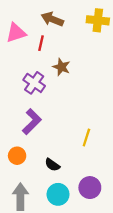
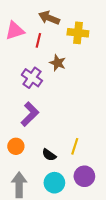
yellow cross: (98, 20) -> (78, 33), moved
yellow line: (86, 137) -> (75, 146), moved

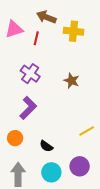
brown star: (58, 63) -> (72, 81), moved
yellow line: (75, 146) -> (87, 131), moved, turned 42

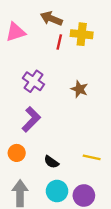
red line: (36, 38) -> (59, 42), moved
yellow line: (87, 131) -> (92, 157), moved, turned 42
purple circle: (80, 166) -> (84, 196), moved

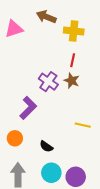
red line: (59, 42) -> (73, 60), moved
purple cross: (33, 81) -> (48, 82), moved
yellow line: (92, 157) -> (83, 125), moved

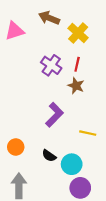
yellow cross: (74, 31) -> (78, 33), turned 36
purple cross: (48, 82) -> (51, 65), moved
purple L-shape: (28, 108) -> (54, 115), moved
cyan circle: (51, 173) -> (72, 164), moved

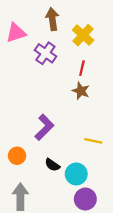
brown arrow: (49, 18) -> (52, 19), turned 60
purple cross: (51, 65) -> (45, 53), moved
purple L-shape: (54, 115) -> (44, 127), moved

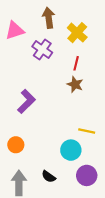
purple L-shape: (44, 127) -> (26, 101), moved
black semicircle: (52, 165) -> (49, 177), moved
cyan circle: (76, 174) -> (71, 150), moved
purple circle: (85, 199) -> (87, 175), moved

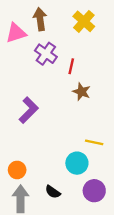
brown arrow: (49, 18) -> (40, 19), moved
yellow cross: (77, 33) -> (84, 21), moved
red line: (76, 63) -> (71, 66), moved
orange circle: (16, 145) -> (17, 170), moved

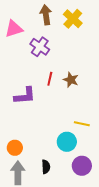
brown arrow: (40, 19) -> (46, 15), moved
red line: (71, 66) -> (50, 79), moved
purple L-shape: (29, 110) -> (25, 96), turned 40
black semicircle: (53, 192) -> (46, 167), turned -128

